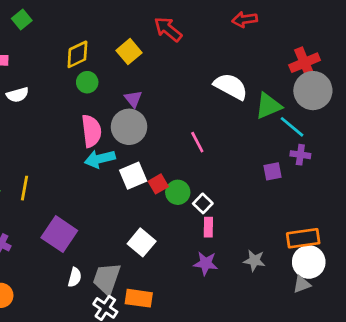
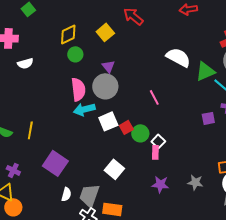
pink rectangle: (208, 227) -> (155, 152), moved

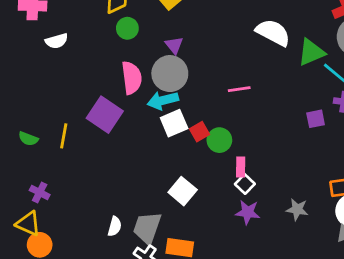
pink line: (154, 97) -> (239, 89), turned -70
cyan arrow: (84, 109) -> (163, 100), moved
white square: (158, 141) -> (245, 184), moved
purple square: (55, 163) -> (105, 115), moved

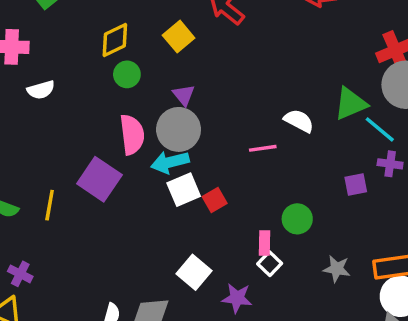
white semicircle: (273, 33) -> (299, 121), moved, size x0.7
green circle: (219, 140) -> (297, 219), moved
gray star: (297, 209) -> (337, 269), moved
purple star: (248, 212) -> (237, 298), moved

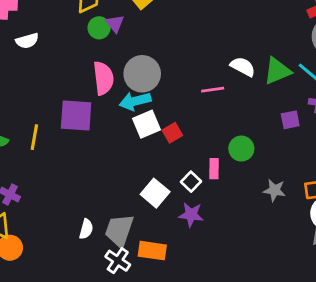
purple triangle: (184, 95) -> (115, 24), moved
green triangle: (351, 104) -> (277, 71), moved
purple square: (99, 179) -> (76, 115), turned -30
white square: (270, 264) -> (191, 182), moved

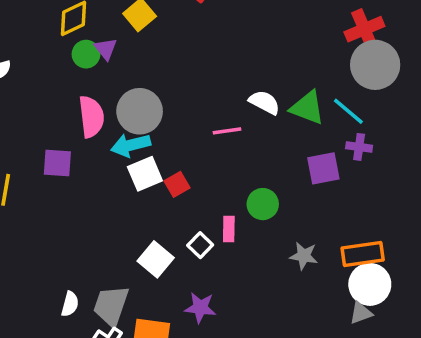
green triangle: (277, 71) -> (307, 108), turned 44
purple square: (76, 115) -> (57, 163), size x0.7
purple square: (290, 120) -> (323, 168), size x1.4
purple star: (191, 215) -> (200, 308), moved

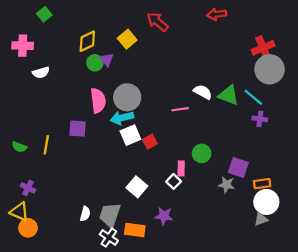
purple square: (323, 168) -> (238, 167), moved, turned 30
white square: (200, 245) -> (174, 181), moved
orange rectangle: (363, 254) -> (262, 184), size x0.7

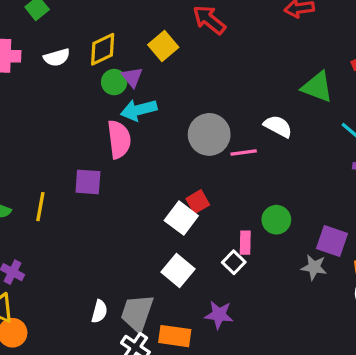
white semicircle: (41, 73) -> (57, 57), moved
green triangle: (229, 95) -> (317, 87), moved
gray circle: (127, 97) -> (209, 134), moved
cyan arrow: (122, 118) -> (139, 110), moved
white square: (130, 135) -> (181, 218), moved, turned -30

